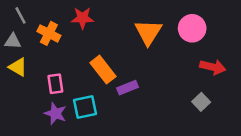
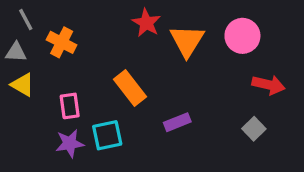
red star: (82, 18) -> (146, 23), moved, turned 30
purple rectangle: (128, 88) -> (177, 122), moved
purple star: (55, 113) -> (70, 143), turned -30

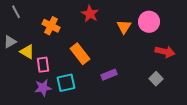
orange triangle: (187, 41) -> (124, 27), moved, size x0.7
orange cross: (62, 42) -> (51, 26), moved
gray triangle: (16, 52) -> (10, 42), moved, turned -32
yellow triangle: (22, 85) -> (27, 52), moved

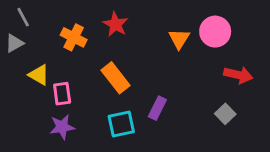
red star: (90, 14) -> (116, 24), moved
gray triangle: (10, 42) -> (14, 43), moved
purple rectangle: (109, 75) -> (157, 108), turned -42
cyan square: (66, 83) -> (121, 124), moved

